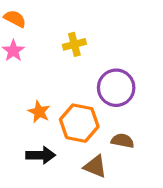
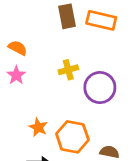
purple circle: (116, 88) -> (100, 88), moved

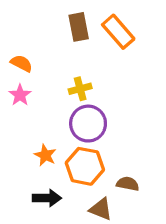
orange rectangle: (101, 20) -> (118, 32), turned 36
purple circle: (100, 88) -> (88, 124), moved

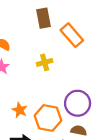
orange rectangle: (118, 32) -> (72, 35), moved
purple circle: (88, 124) -> (78, 103), moved

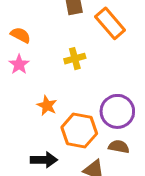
orange star: (20, 110) -> (47, 106), moved

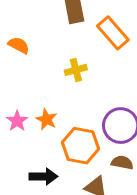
pink star: (19, 64) -> (17, 121), moved

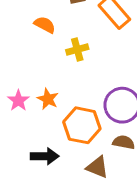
orange semicircle: (19, 45) -> (45, 25), moved

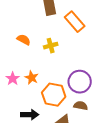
orange semicircle: (45, 25) -> (24, 40), moved

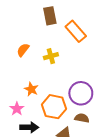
orange semicircle: (24, 40) -> (23, 50), turned -80
pink star: (13, 79) -> (17, 109), moved

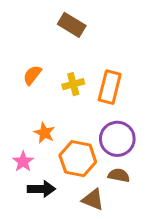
brown rectangle: (50, 16) -> (72, 25), turned -48
orange rectangle: (76, 31) -> (110, 87), moved, turned 55

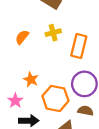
yellow cross: (73, 84) -> (53, 33), moved

